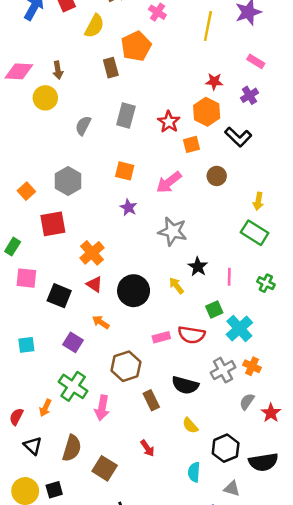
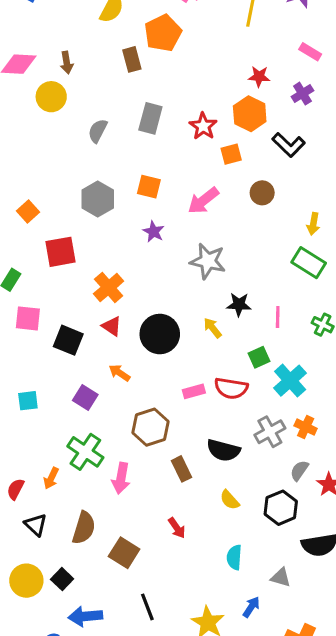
gray hexagon: (68, 181) -> (98, 199), moved
black star: (198, 267) -> (239, 305), turned -30
black hexagon: (226, 448) -> (281, 508), moved
black square: (54, 490) -> (62, 579), turned -30

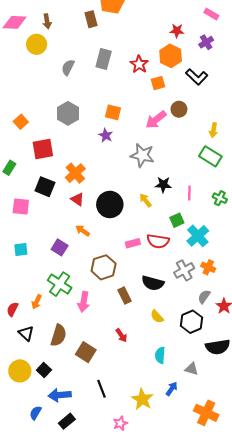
orange square: (149, 187) -> (113, 112), moved
pink arrow: (203, 201) -> (156, 120), moved
pink square: (28, 318) -> (21, 207), moved
black square: (68, 340) -> (45, 187), moved

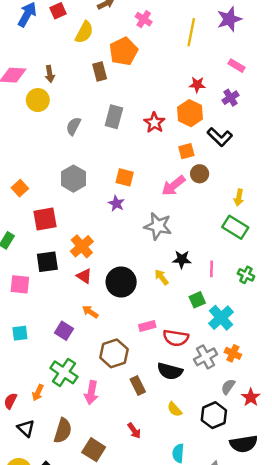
orange square: (158, 83) -> (186, 151), moved
black square: (45, 187) -> (47, 262), turned -30
red semicircle: (158, 241) -> (176, 338), moved

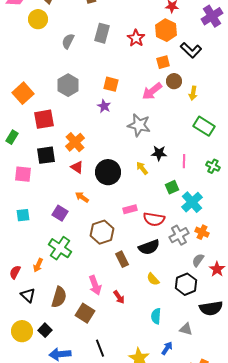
purple cross: (230, 98) -> (212, 16), moved, size x1.5
orange square: (20, 188) -> (23, 93), size x1.5
yellow arrow: (239, 198) -> (193, 93), moved
black semicircle: (170, 371) -> (149, 247), turned -35
pink arrow: (91, 393) -> (95, 285), moved, turned -30

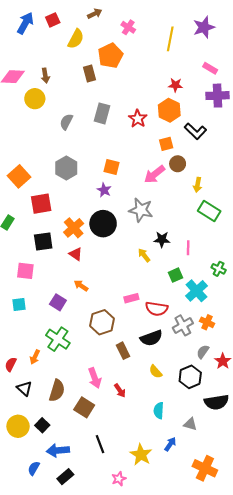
purple cross: (212, 16) -> (218, 96), turned 30
yellow arrow: (193, 93) -> (198, 185), moved
green cross: (213, 166) -> (219, 269), moved
black circle: (108, 172) -> (103, 224), moved
pink square: (23, 174) -> (25, 271), moved

